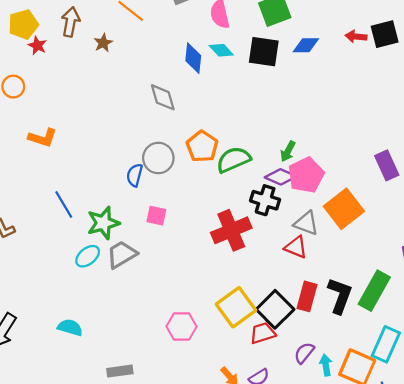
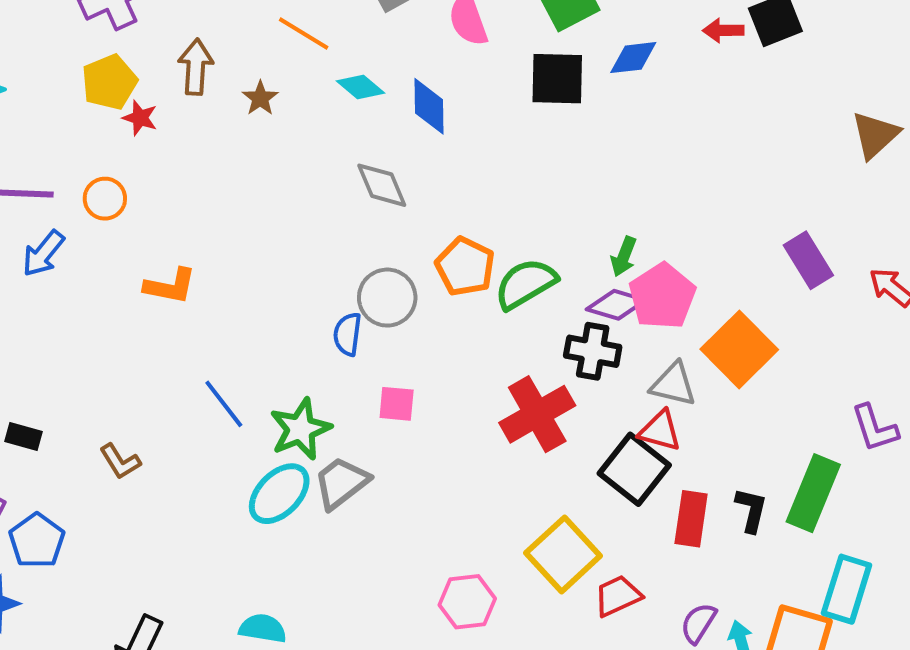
cyan diamond: (221, 50) -> (361, 87), moved
cyan ellipse: (88, 256) -> (279, 494), size x1.4
black L-shape: (340, 296) -> (751, 510), size x0.7
black square: (275, 309) -> (634, 469), moved

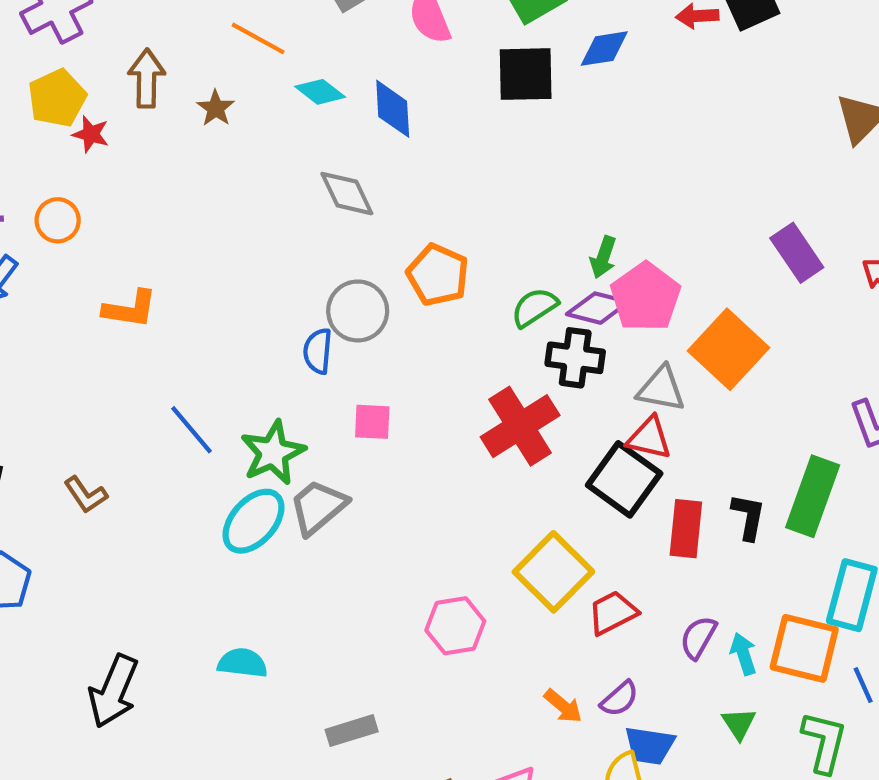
green semicircle: (526, 284) -> (534, 307), moved, size x0.7

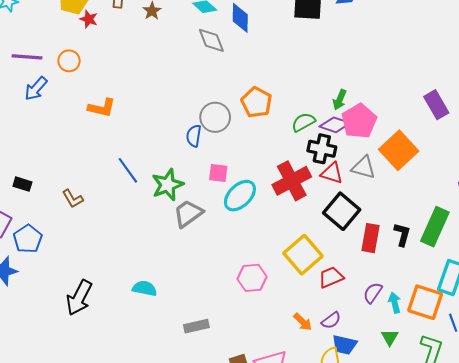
gray diamond: (347, 194) -> (211, 40), moved
red triangle: (649, 438) -> (332, 173), moved
cyan ellipse: (254, 521) -> (240, 196), moved

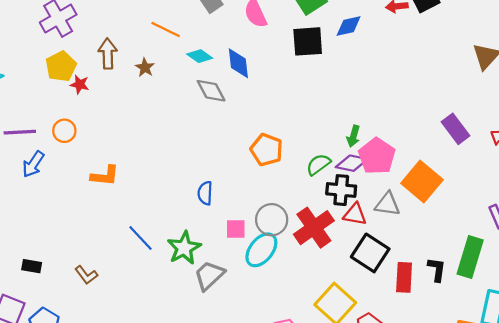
gray circle: (215, 117) -> (272, 220), moved

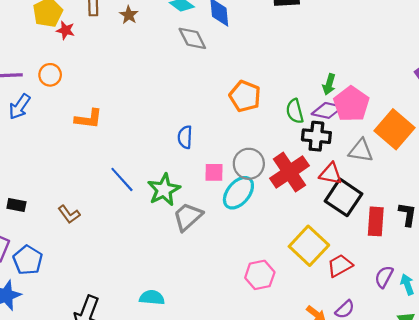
green semicircle: (318, 164) -> (295, 111), turned -70
red triangle: (355, 214) -> (331, 174), moved

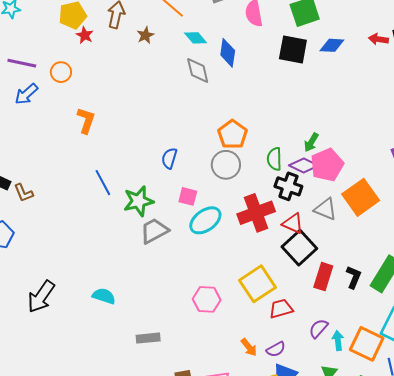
orange L-shape: (89, 119) -> (86, 120), turned -92
gray circle: (249, 164) -> (226, 165), moved
brown L-shape: (69, 214) -> (23, 193), moved

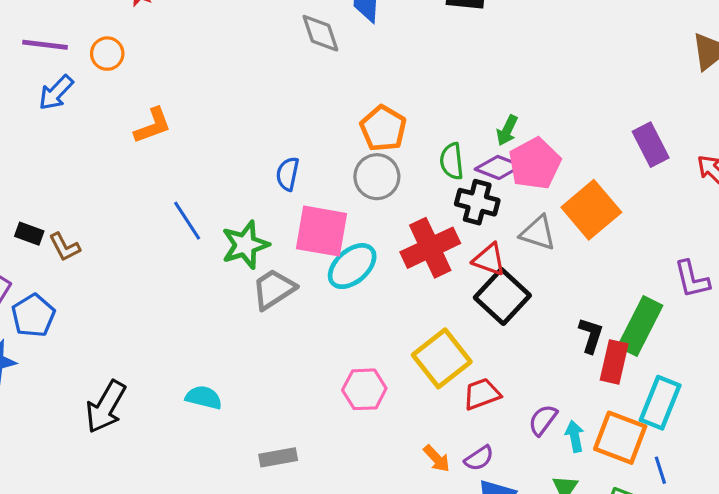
orange L-shape: (86, 120) -> (153, 126), turned 56
pink square: (188, 196) -> (321, 231), size x1.8
red rectangle: (323, 277) -> (614, 362), moved

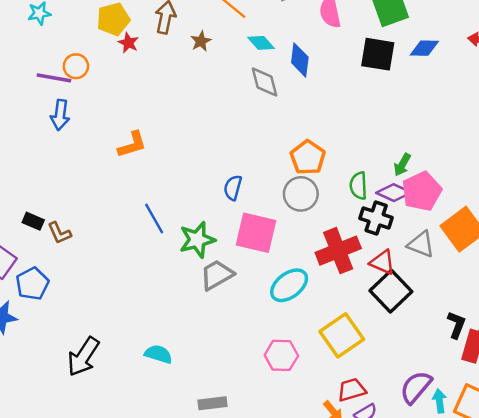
orange circle: (107, 54) -> (76, 66), moved
blue arrow: (56, 93) -> (60, 115), turned -40
cyan ellipse: (352, 266) -> (289, 285), moved
red trapezoid: (482, 394) -> (352, 390), moved
purple semicircle: (543, 420) -> (416, 387), size x1.4

